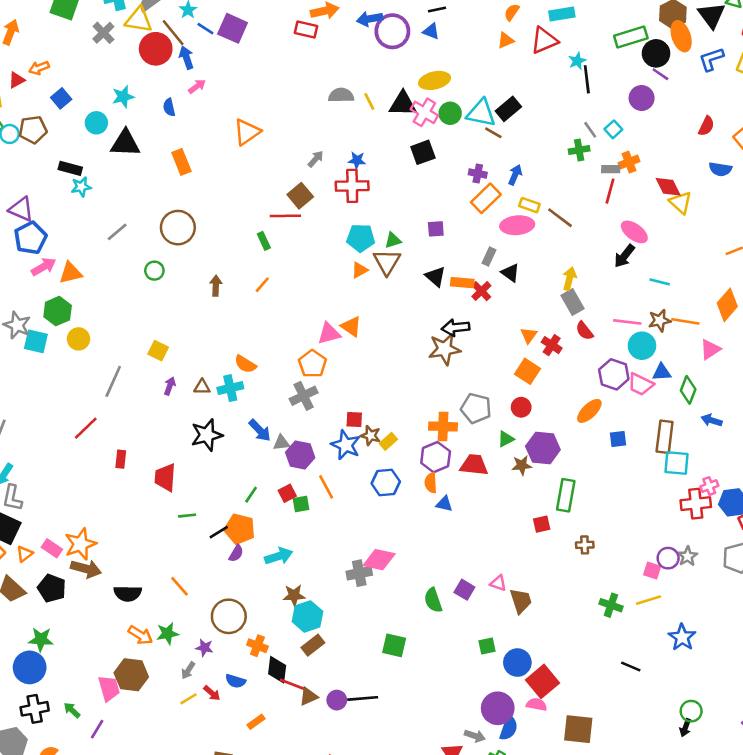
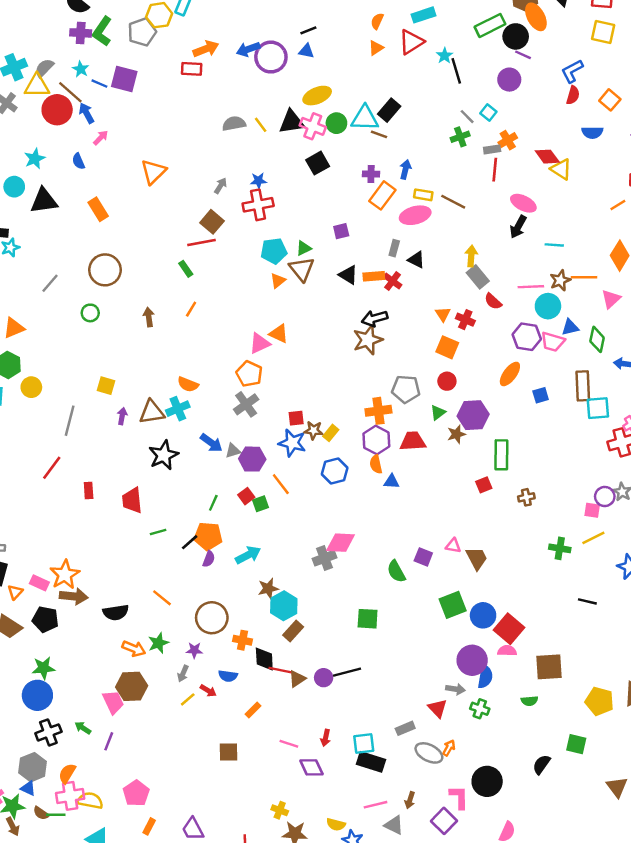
blue L-shape: (711, 59) -> (572, 71), moved
brown triangle: (202, 387) -> (152, 412), size x1.6
green square: (487, 646) -> (453, 605), size x1.6

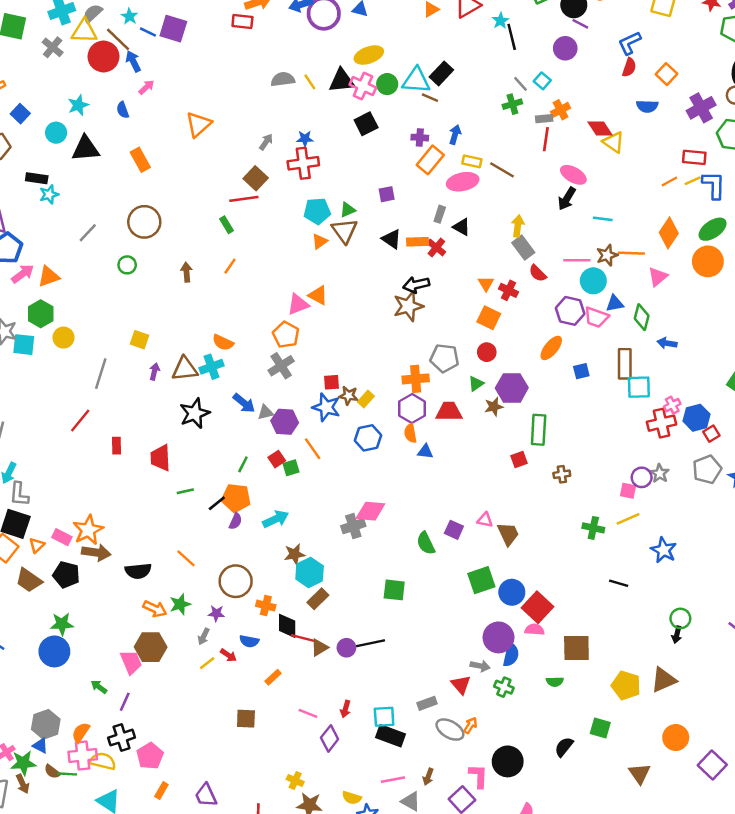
black cross: (48, 732) -> (122, 738), moved
purple diamond: (311, 767) -> (330, 738), turned 60

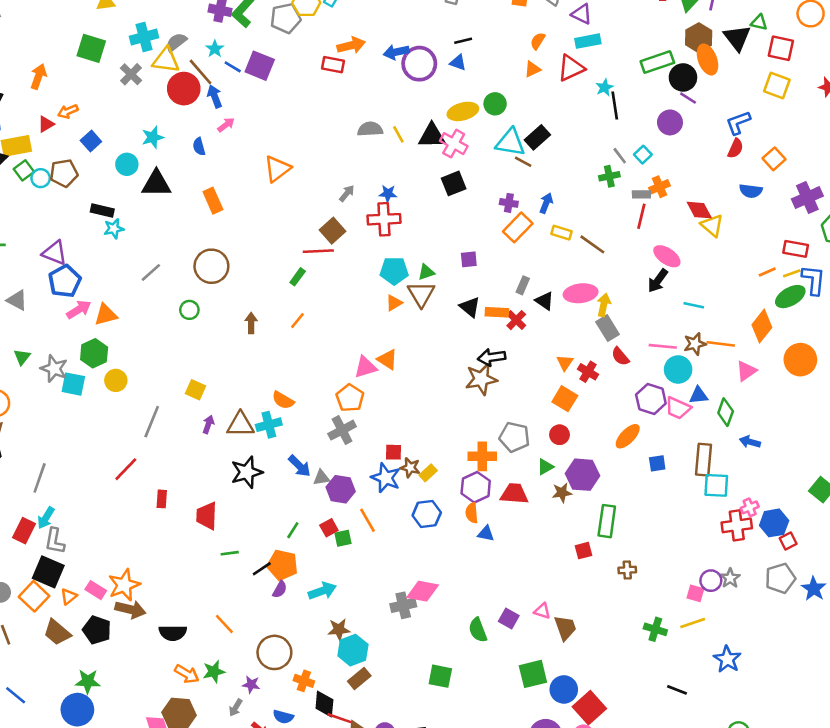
green circle: (387, 84) -> (495, 104), moved
pink ellipse: (463, 182) -> (581, 293), moved
green rectangle: (227, 225) -> (298, 277), turned 63
green ellipse: (713, 229) -> (790, 297), moved

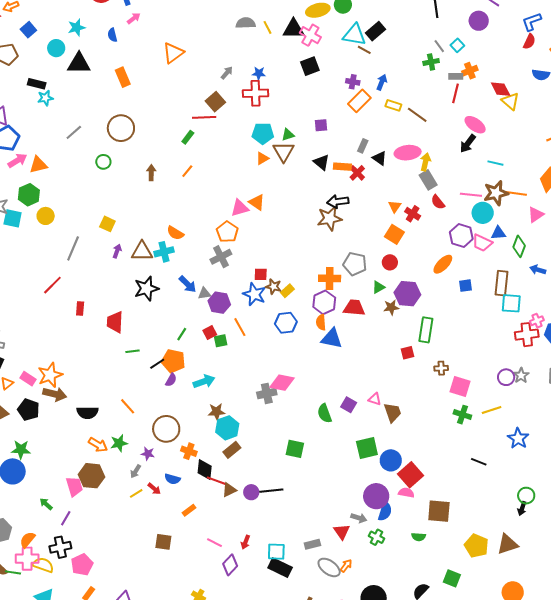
brown star: (695, 344) -> (496, 193), size x1.4
blue triangle: (486, 534) -> (332, 338), size x1.6
pink square: (695, 593) -> (460, 386), moved, size x1.5

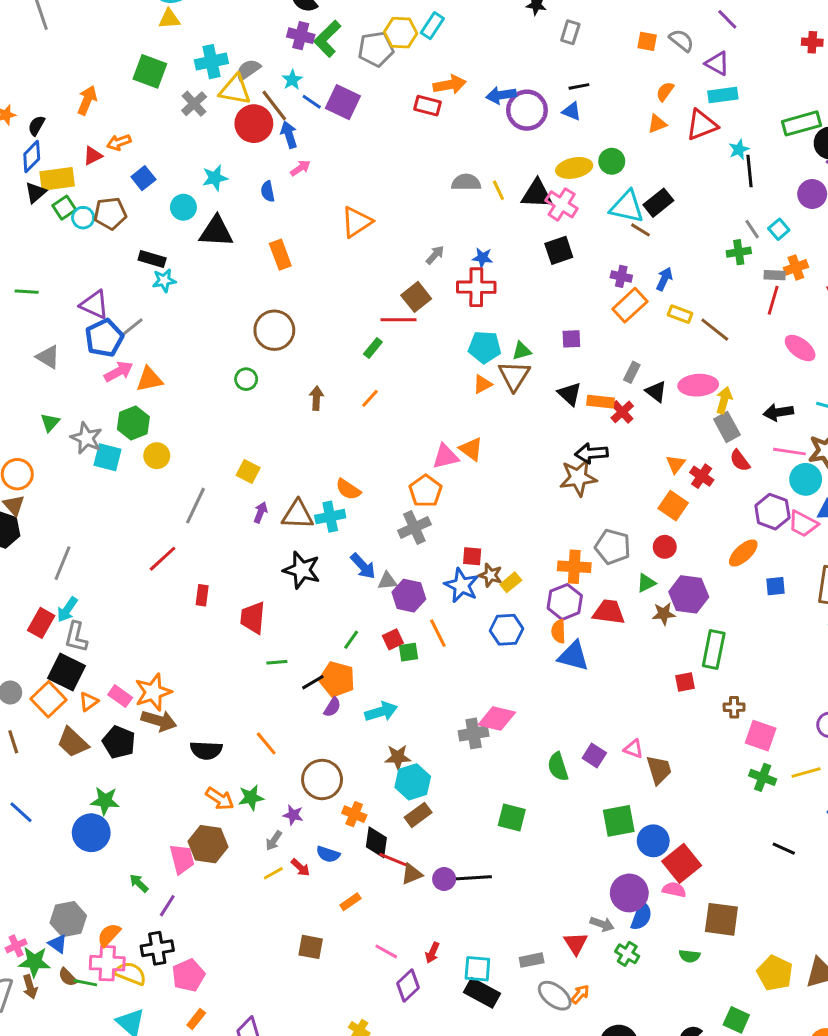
gray line: (74, 132) -> (132, 328), moved
black arrow: (468, 144) -> (778, 412), moved, turned 42
black star: (146, 289) -> (302, 570), turned 30

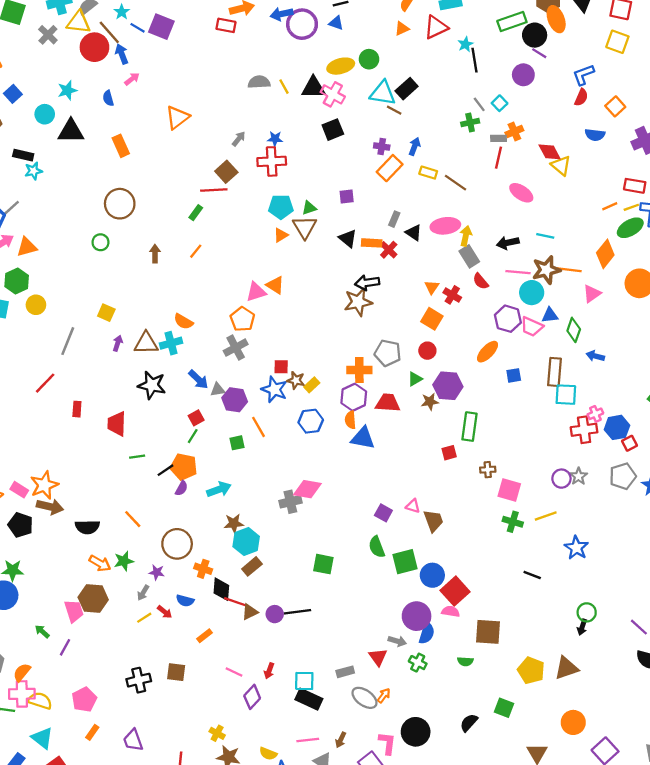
red square: (393, 639) -> (196, 418), moved
green semicircle: (558, 767) -> (377, 547), moved
black cross: (157, 948) -> (139, 680), moved

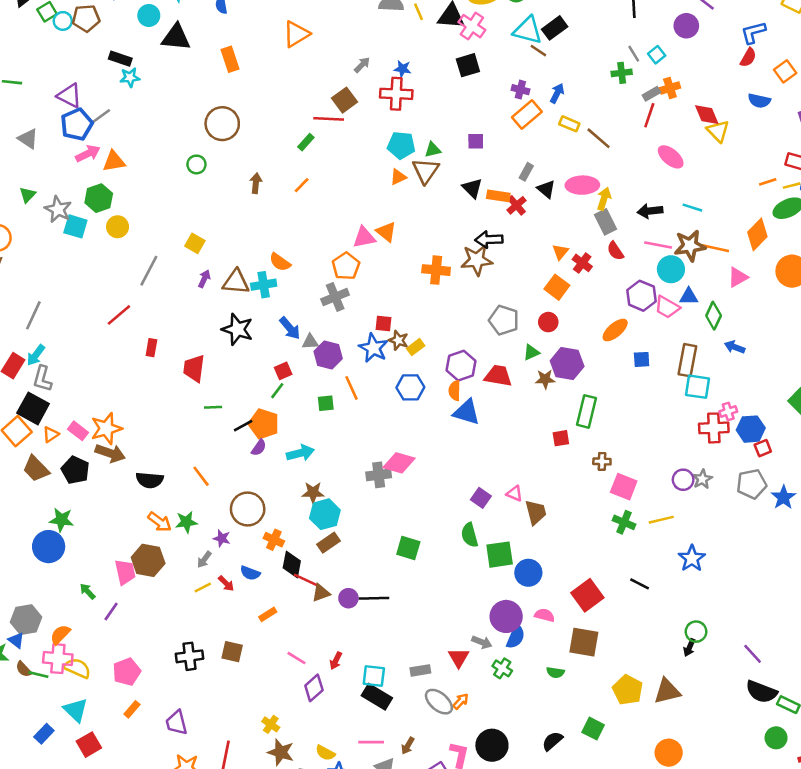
gray rectangle: (498, 138) -> (651, 94), turned -35
orange cross: (359, 370) -> (436, 270), moved
red square: (455, 591) -> (587, 595), moved

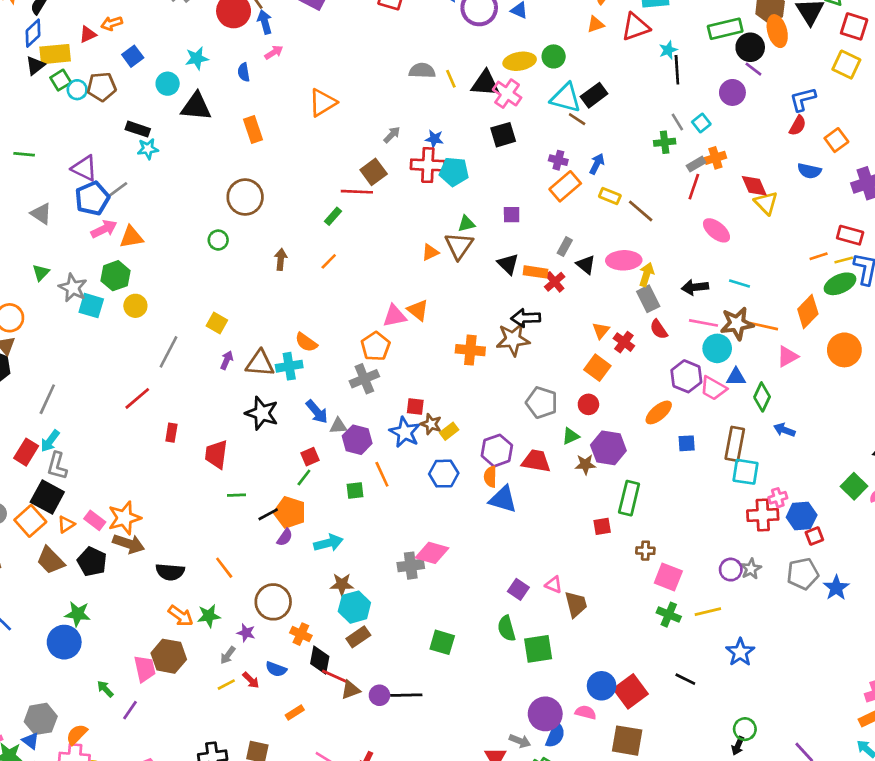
cyan pentagon: (401, 145) -> (454, 172), moved
blue circle: (528, 573) -> (602, 686), moved

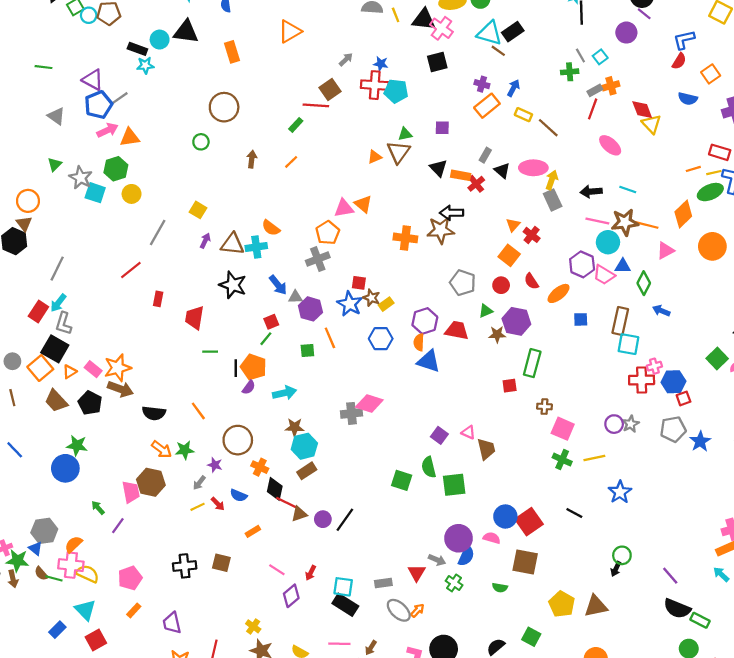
cyan circle: (168, 84) -> (160, 40), moved
red semicircle: (659, 329) -> (531, 281), moved
black line: (268, 514) -> (236, 368), turned -63
green square: (442, 642) -> (402, 480), moved
black line: (406, 695) -> (345, 520), turned -55

